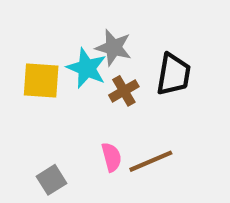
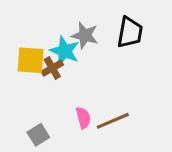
black trapezoid: (174, 74) -> (130, 32), moved
brown cross: (124, 91) -> (52, 68), moved

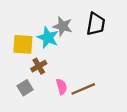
brown cross: (52, 68) -> (39, 66), moved
gray square: (38, 135) -> (25, 88), moved

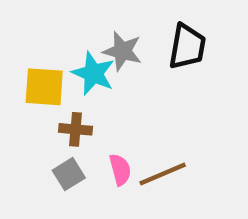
brown cross: (39, 66) -> (75, 129), turned 35
gray square: (25, 88) -> (69, 174), moved

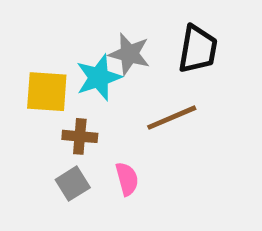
cyan star: (93, 73) -> (99, 77), turned 30
brown line: (163, 174) -> (172, 118), moved

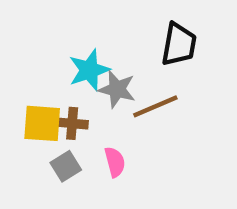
gray star: (129, 54) -> (117, 89), moved
yellow square: (47, 92) -> (42, 123), moved

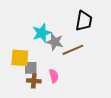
brown cross: (72, 123) -> (34, 81), moved
gray square: (66, 166) -> (31, 68), moved, turned 32

